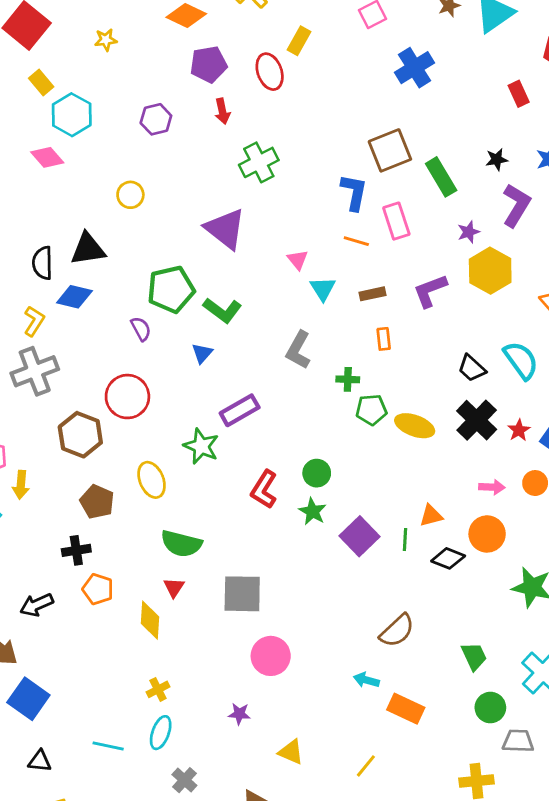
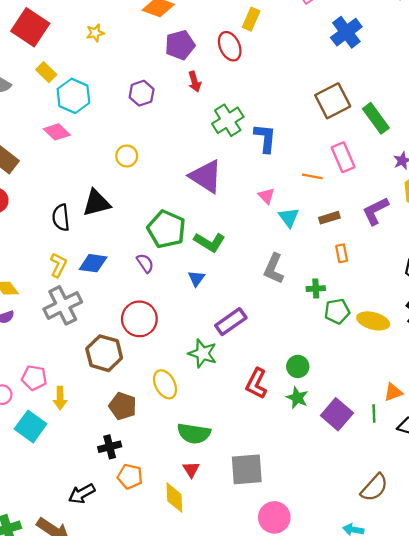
blue L-shape: (354, 192) -> (265, 138), moved
green pentagon: (171, 289) -> (166, 229), turned -30
blue diamond: (74, 297) -> (93, 263), moved

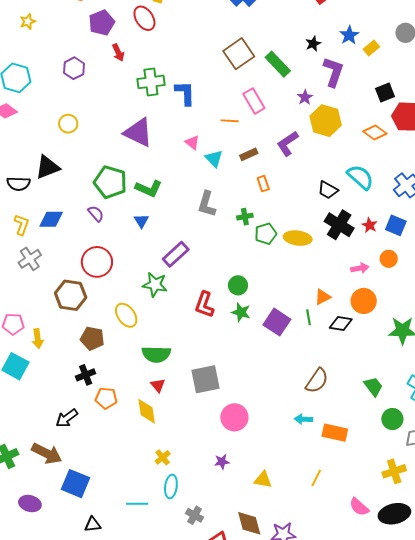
green cross: (228, 120) -> (151, 82), turned 32
black semicircle: (61, 218) -> (19, 184), turned -75
gray cross: (63, 305) -> (30, 259), size x0.7

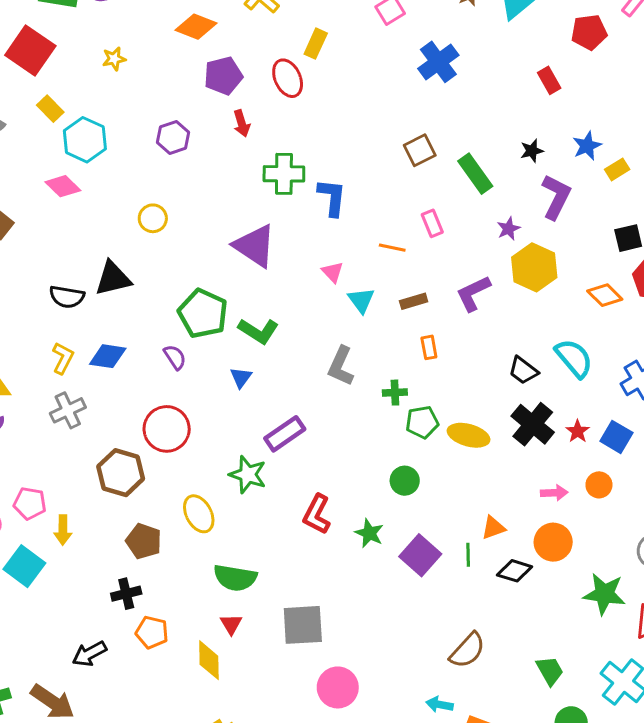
brown square: (239, 54) -> (420, 150), size x0.7
pink rectangle: (254, 101) -> (432, 223), size x0.7
green circle: (238, 285) -> (405, 481), moved

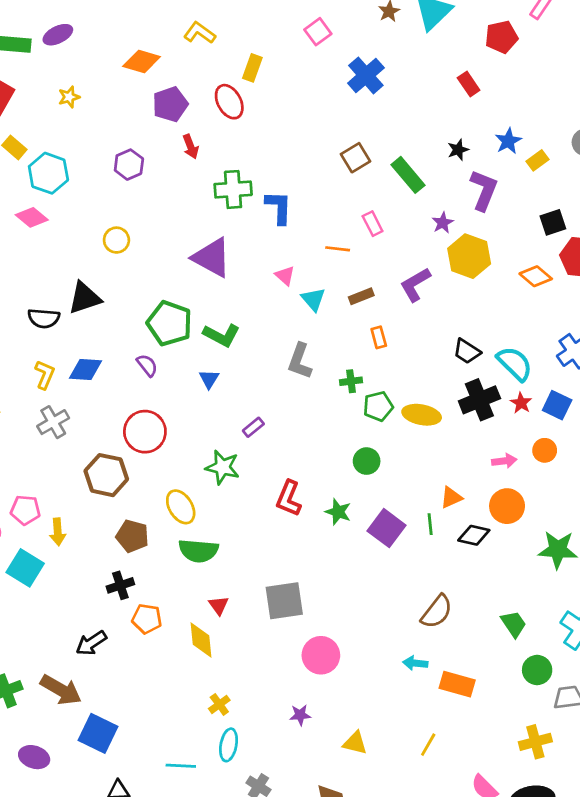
cyan semicircle: (574, 358) -> (515, 364), moved
black cross: (533, 424) -> (479, 400), turned 33
purple rectangle: (285, 434) -> (253, 427), size x0.6
green semicircle: (235, 578) -> (198, 551), moved

